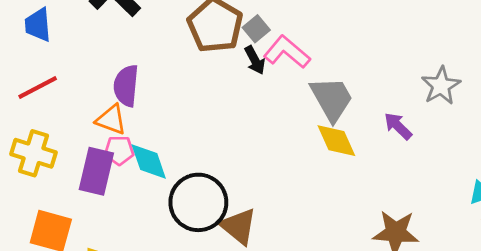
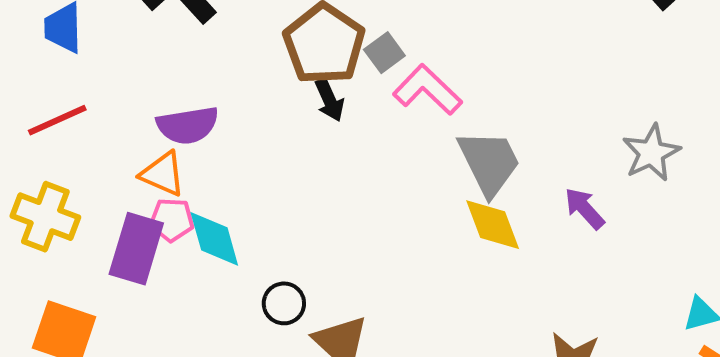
black arrow: (255, 60) -> (329, 100), moved
purple semicircle: (126, 86) -> (188, 125), turned -108
black circle: (198, 202) -> (284, 303), size x0.5

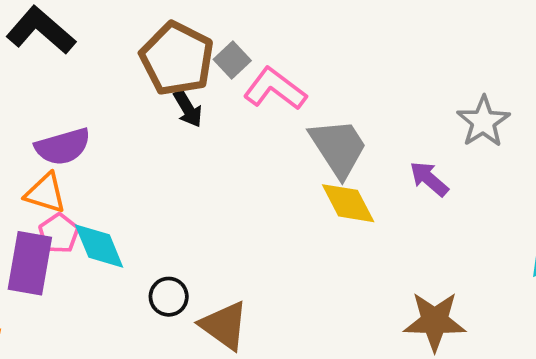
pink pentagon: (172, 220) -> (59, 233), turned -30

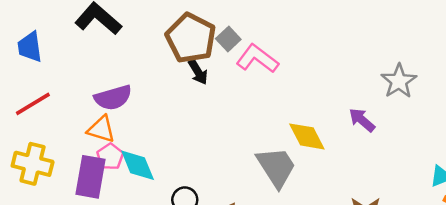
gray trapezoid: (338, 148) -> (276, 167), moved

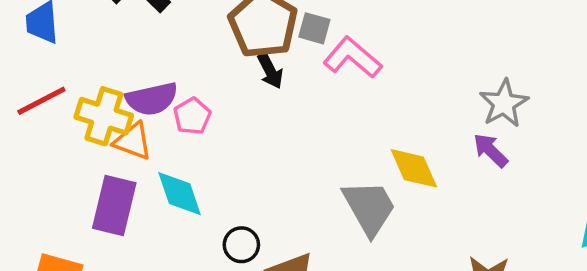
gray square: (228, 39) -> (314, 28), turned -35
gray star: (399, 81) -> (504, 103), moved
pink pentagon: (110, 157) -> (192, 116), moved
yellow cross: (33, 164) -> (104, 116), moved

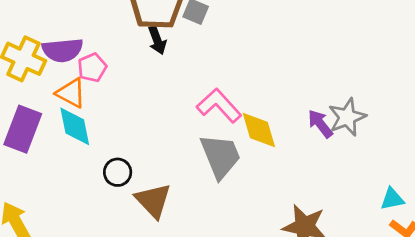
pink L-shape: (352, 58) -> (219, 106), moved
gray star: (504, 103) -> (347, 117), moved
orange triangle: (133, 141) -> (71, 93), moved

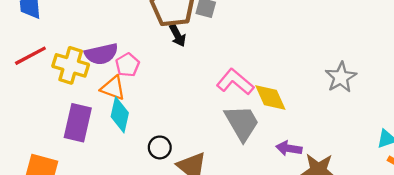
purple arrow: (320, 124) -> (289, 148), moved, turned -35
cyan diamond: (75, 126) -> (120, 115), turned 32

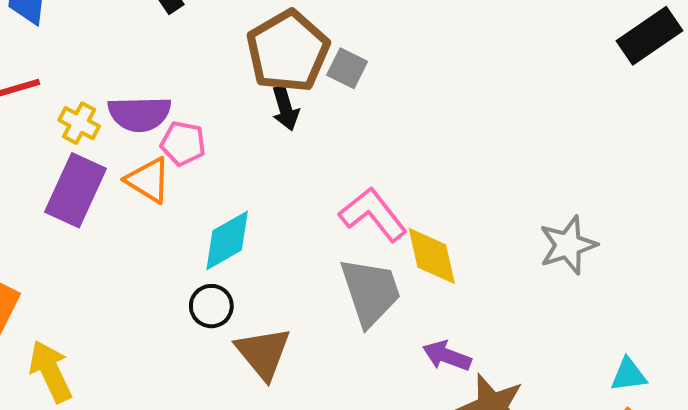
yellow cross: (71, 65) -> (79, 123), size x0.6
pink pentagon: (127, 65) -> (183, 143), turned 30
cyan diamond: (120, 115) -> (227, 240), moved, turned 36
purple rectangle: (78, 123) -> (75, 190), moved

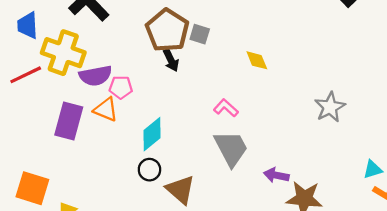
yellow cross: (79, 123) -> (63, 53), moved, size x2.0
pink L-shape: (373, 214) -> (226, 108), size x0.7
yellow diamond: (432, 256) -> (257, 60), moved, size x0.7

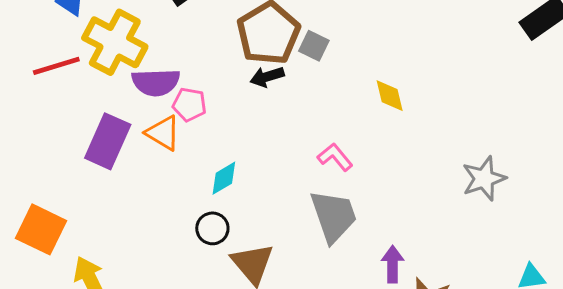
black arrow: (171, 60) -> (267, 77), turned 90
cyan diamond: (152, 134) -> (224, 178), size x0.7
purple arrow: (276, 175) -> (393, 264), turned 70

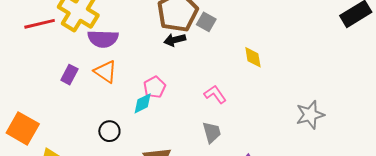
pink pentagon: (189, 105) -> (155, 87), moved, turned 30
purple rectangle: (108, 141) -> (69, 75), size x0.6
gray trapezoid: (334, 216) -> (212, 132), size x0.6
black circle: (212, 228) -> (109, 131), moved

